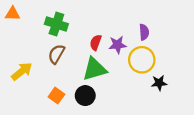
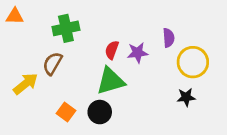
green cross: (56, 24) -> (66, 28), turned -30
brown semicircle: (56, 54) -> (52, 63), moved
yellow circle: (142, 60) -> (193, 62), moved

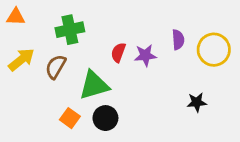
yellow circle: (193, 62) -> (214, 50), moved
green triangle: (111, 81) -> (94, 85), moved
yellow arrow: (25, 84) -> (21, 60), moved

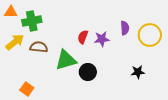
green cross: (70, 30) -> (32, 21), moved
brown semicircle: (56, 67) -> (39, 47), turned 66
orange square: (70, 118) -> (27, 89), moved
black circle: (105, 118) -> (88, 72), moved

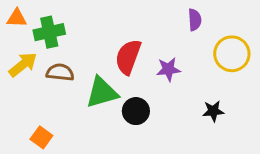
purple semicircle: (125, 28) -> (195, 20), moved
red semicircle: (83, 37) -> (128, 57), size x1.6
purple star: (102, 39) -> (168, 69), moved

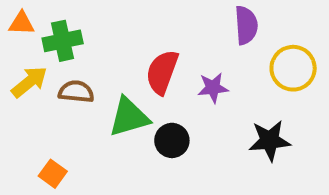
purple semicircle: (195, 20) -> (246, 25), size x1.4
black star: (213, 111) -> (270, 140), size x1.5

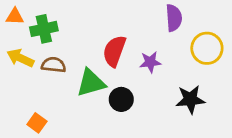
yellow arrow: (29, 82) -> (20, 58), turned -116

